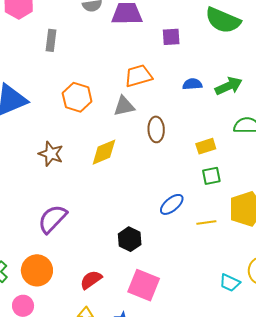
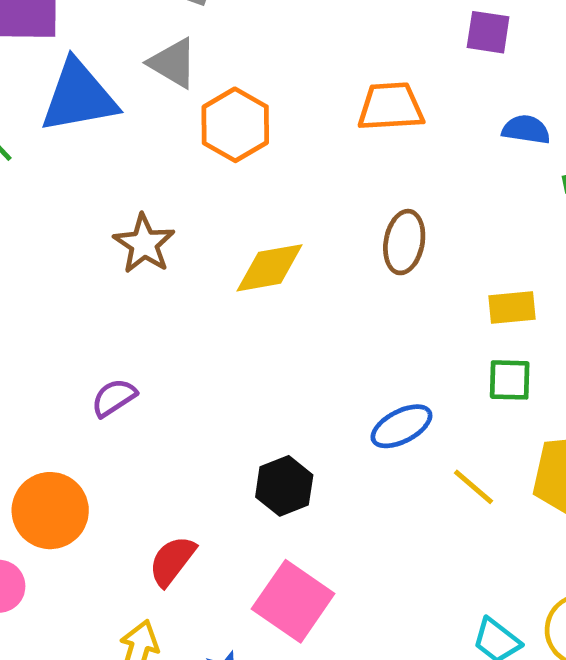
blue semicircle: (192, 84) -> (526, 130), moved
gray triangle: (124, 106) -> (173, 63), moved, turned 30
purple semicircle: (53, 219) -> (114, 398), size x0.6
yellow line: (206, 222) -> (474, 487), turned 36
red semicircle: (91, 280) -> (172, 561), turned -30

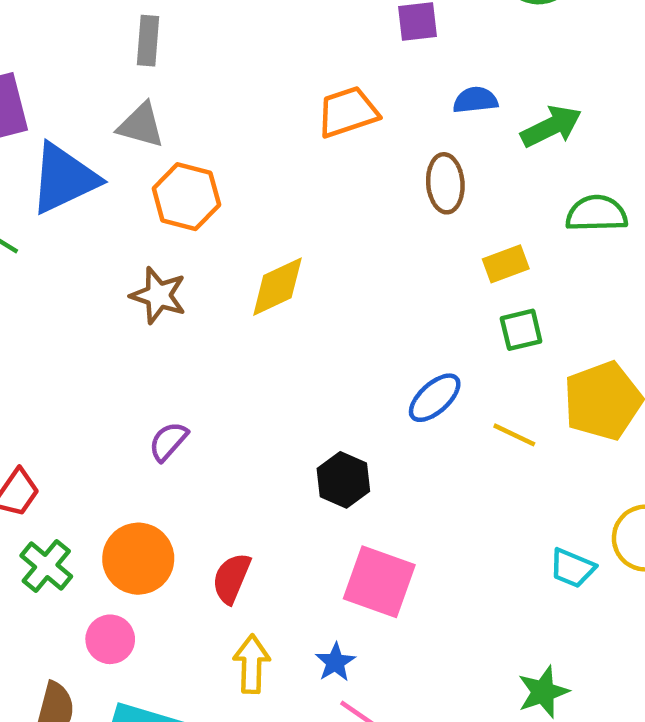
orange hexagon: (235, 125) -> (186, 197), moved
brown ellipse: (404, 242) -> (445, 183), moved
red semicircle: (172, 561) -> (231, 578), moved

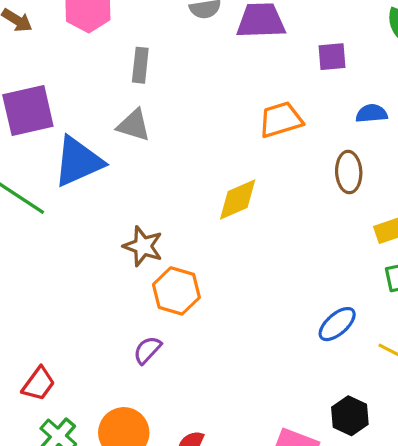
orange hexagon: (186, 197) -> (176, 291), moved
yellow diamond: (277, 287) -> (238, 200), moved
black hexagon: (343, 480) -> (350, 416), moved

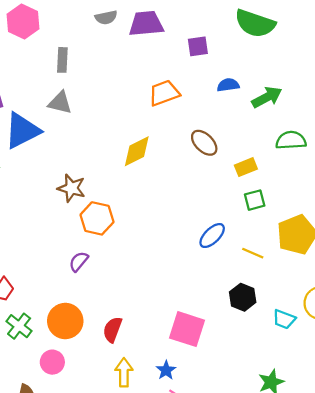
brown ellipse: (349, 172) -> (204, 143), moved, turned -40
black hexagon: (350, 416) -> (243, 297), moved

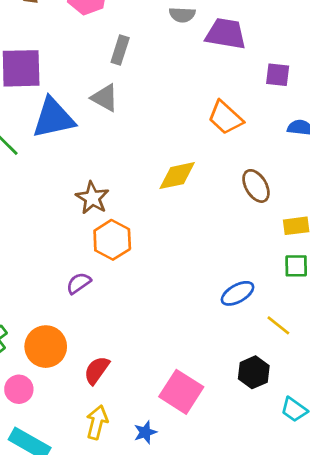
orange trapezoid: (164, 93) -> (225, 118), turned -132

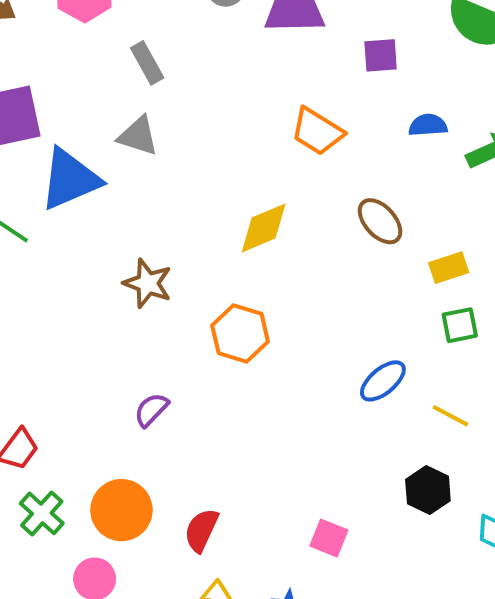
gray rectangle: (120, 50) -> (147, 63), turned -36
orange hexagon: (112, 240) -> (240, 333), moved
pink square: (181, 392) -> (329, 538), size x0.6

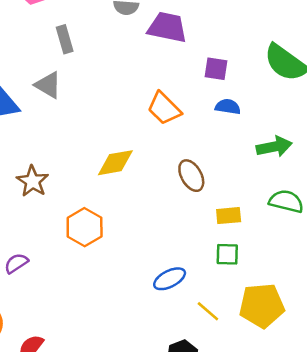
blue semicircle: (428, 125) -> (228, 107), moved

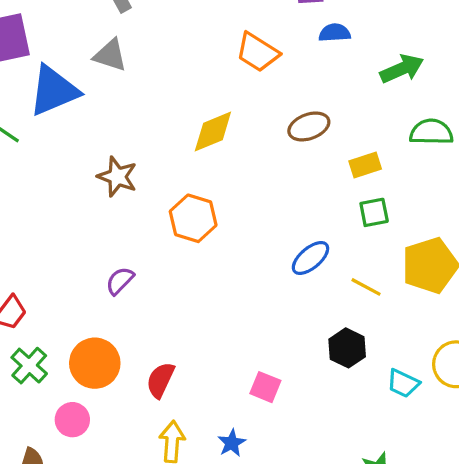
brown ellipse: (191, 176) -> (309, 126), turned -68

